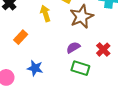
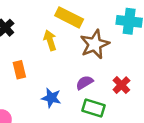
orange rectangle: (21, 37) -> (19, 70), turned -56
blue star: (35, 68) -> (51, 98), moved

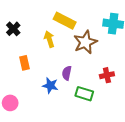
purple semicircle: (84, 83) -> (67, 73), moved, turned -48
red cross: (121, 85) -> (107, 75), turned 32

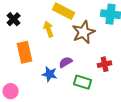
orange rectangle: (25, 63) -> (25, 52), size x1.5
purple semicircle: (67, 73) -> (66, 62), turned 48

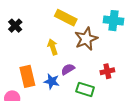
yellow arrow: (49, 29) -> (53, 47), moved
orange rectangle: (25, 52) -> (27, 76), moved

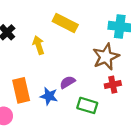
brown star: (86, 39) -> (106, 57), moved
yellow arrow: (53, 47) -> (39, 45), moved

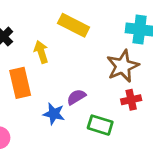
orange rectangle: (21, 90) -> (20, 83), moved

